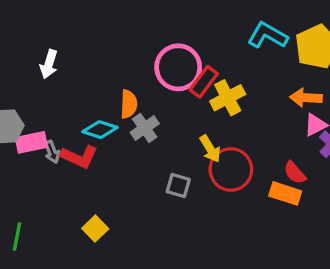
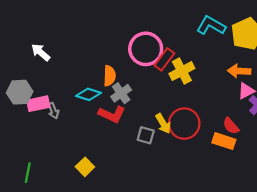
white arrow: (49, 64) -> (41, 52), moved, turned 114
yellow arrow: (210, 149) -> (163, 124), moved
red L-shape: (79, 157) -> (112, 114), moved

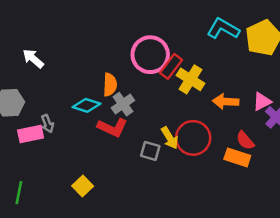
yellow cross: (182, 71) -> (191, 79), turned -30
orange arrow: (239, 71) -> (226, 101), moved
pink rectangle: (38, 104) -> (31, 134), moved

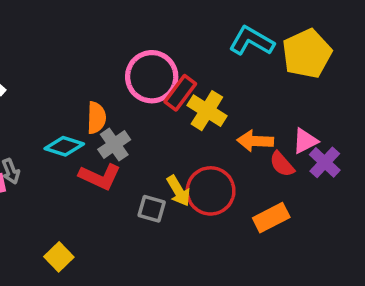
red semicircle: (245, 141) -> (282, 164), moved
orange rectangle: (237, 157) -> (271, 218), turned -45

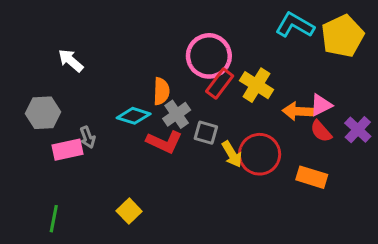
red rectangle: (180, 93) -> (220, 84), moved
pink triangle: (305, 141) -> (321, 105), moved
gray square: (152, 209) -> (206, 133), moved
orange rectangle: (271, 218) -> (312, 177), turned 44

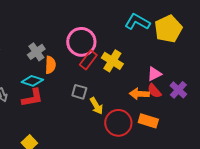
orange arrow: (298, 111) -> (139, 94), moved
gray cross: (177, 114) -> (36, 52), moved
red L-shape: (164, 142) -> (32, 98), moved, turned -35
red circle: (260, 154) -> (118, 123), moved

